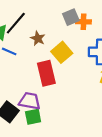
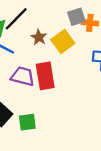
yellow square: (62, 52) -> (63, 41), moved
purple trapezoid: (30, 101) -> (23, 76), moved

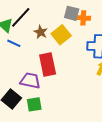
gray square: (76, 17) -> (72, 13), turned 35
purple trapezoid: (23, 76) -> (30, 81), moved

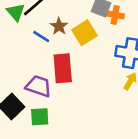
blue line: (14, 43) -> (41, 36), moved

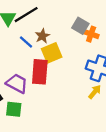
yellow square: (84, 33) -> (52, 53), moved

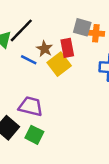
red rectangle: (40, 72) -> (67, 48), moved, size x0.7
green square: (14, 109) -> (34, 135), turned 35

